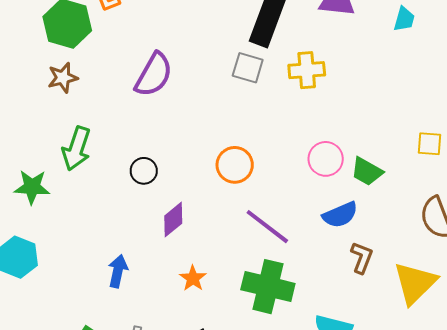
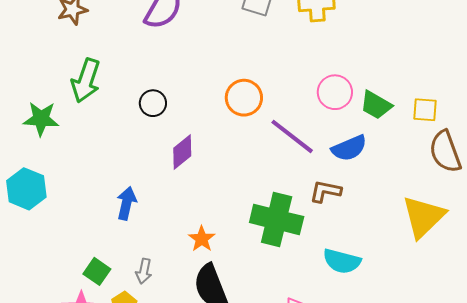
yellow square: (429, 144) -> (425, 110), moved
purple line: (267, 227) -> (292, 136), moved
brown L-shape: (362, 258) -> (325, 191), moved, turned -100
orange star: (193, 278) -> (202, 239), moved

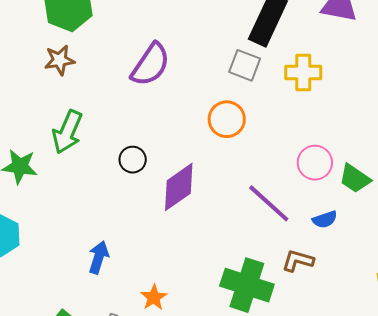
orange circle: (244, 98) -> (227, 119), moved
blue semicircle: (349, 148) -> (325, 219), size x0.7
purple diamond: (182, 152) -> (179, 187), moved, size x1.4
orange star: (202, 239) -> (154, 297), moved

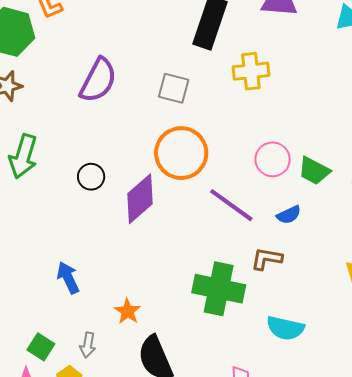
gray square: (245, 65) -> (174, 88), moved
orange circle: (227, 119) -> (181, 153), moved, size x1.4
blue arrow: (99, 257) -> (68, 278), turned -36

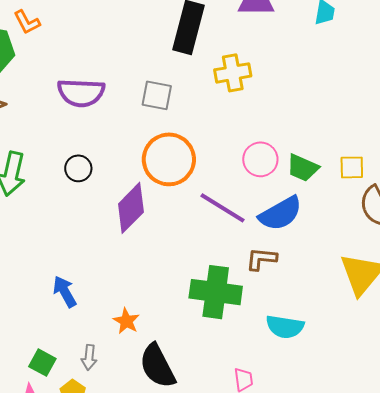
purple semicircle: (98, 80) -> (81, 93), turned 69
black circle: (91, 177) -> (78, 168), moved
blue semicircle: (289, 215) -> (280, 214), size x1.8

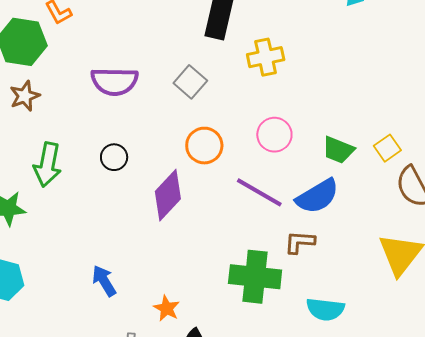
gray square: (157, 95) -> (190, 82), turned 32
orange circle: (169, 159) -> (204, 146), size x0.7
pink circle: (260, 159) -> (274, 135), moved
yellow square: (352, 167) -> (387, 148), turned -32

